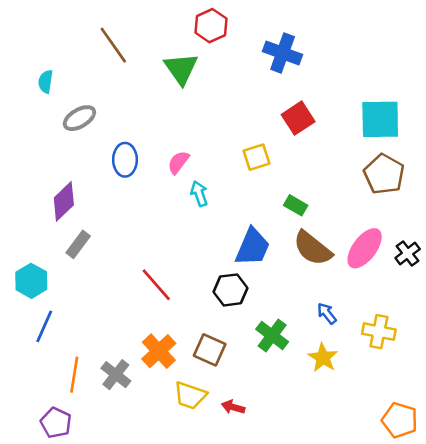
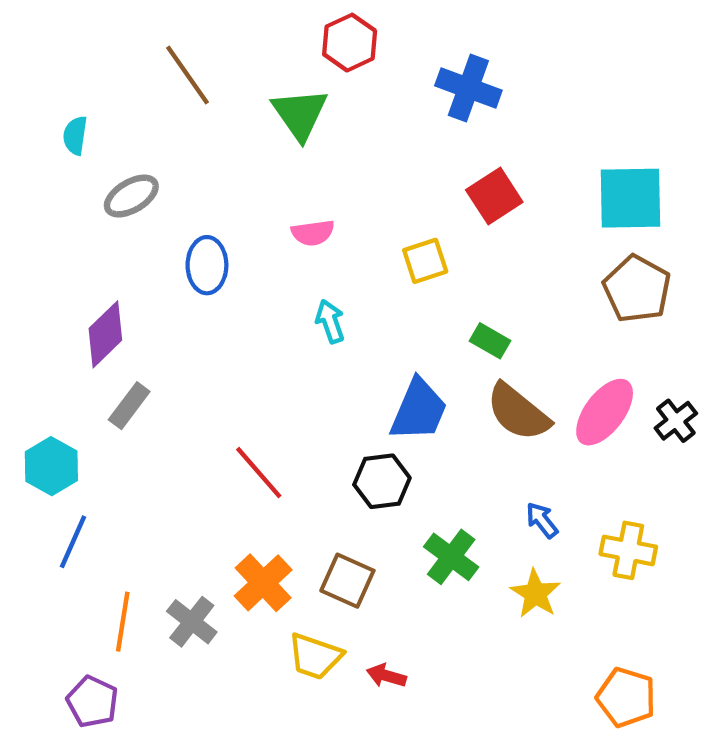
pink semicircle: (178, 162) -> (313, 233), moved, turned -135
orange pentagon: (400, 420) -> (626, 697), moved

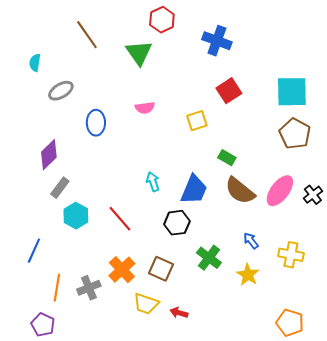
cyan arrow: (330, 321) -> (153, 182), moved
cyan hexagon: (51, 466) -> (76, 216), moved
gray cross: (192, 622) -> (89, 288), turned 30

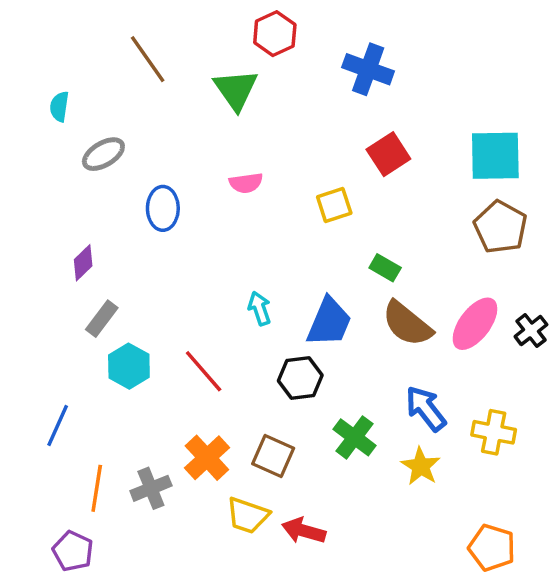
purple diamond: (49, 155) -> (83, 263), size x0.7
blue arrow: (251, 241) -> (426, 409), size x1.6
red arrow: (179, 313) -> (304, 531), size x1.4

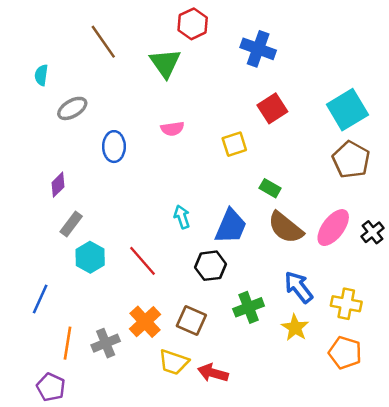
cyan square: (495, 156) -> (347, 110), turned -30
green cross: (355, 437) -> (249, 307), turned 32
orange pentagon: (492, 548) -> (345, 353), moved

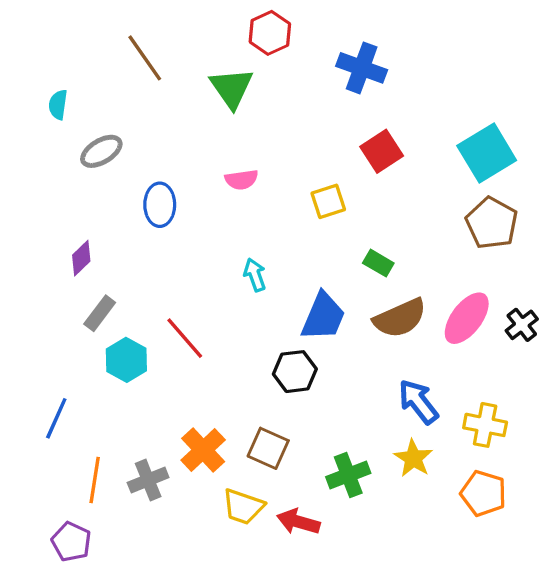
cyan arrow: (182, 217) -> (255, 275), moved
brown semicircle: (286, 228) -> (400, 318), turned -63
red line: (143, 261) -> (185, 338), moved
green cross: (249, 307) -> (348, 475), moved

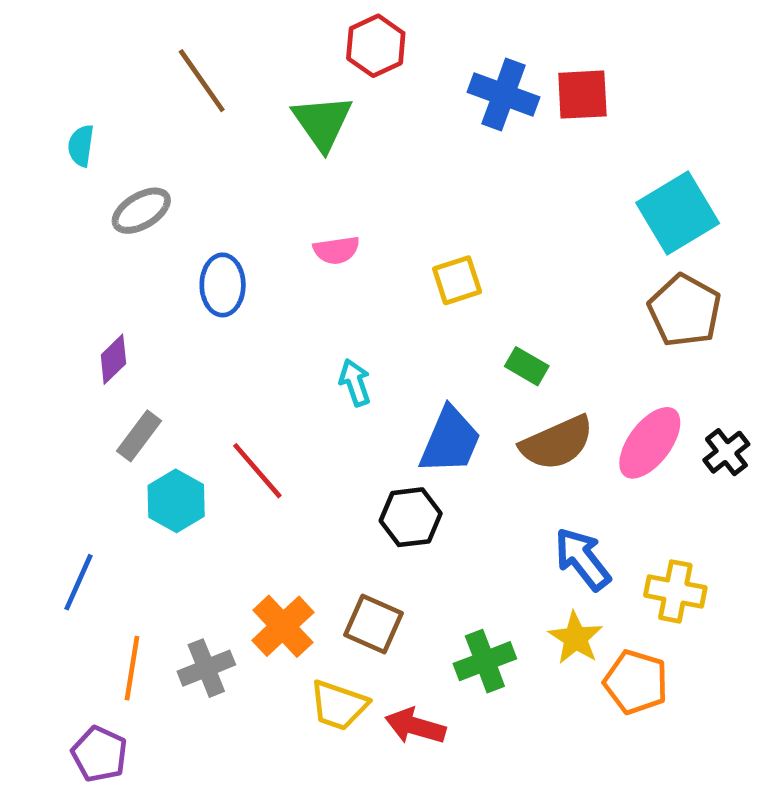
red square: (382, 151) -> (582, 95), moved, turned 30
orange pentagon: (483, 493) -> (636, 682), moved

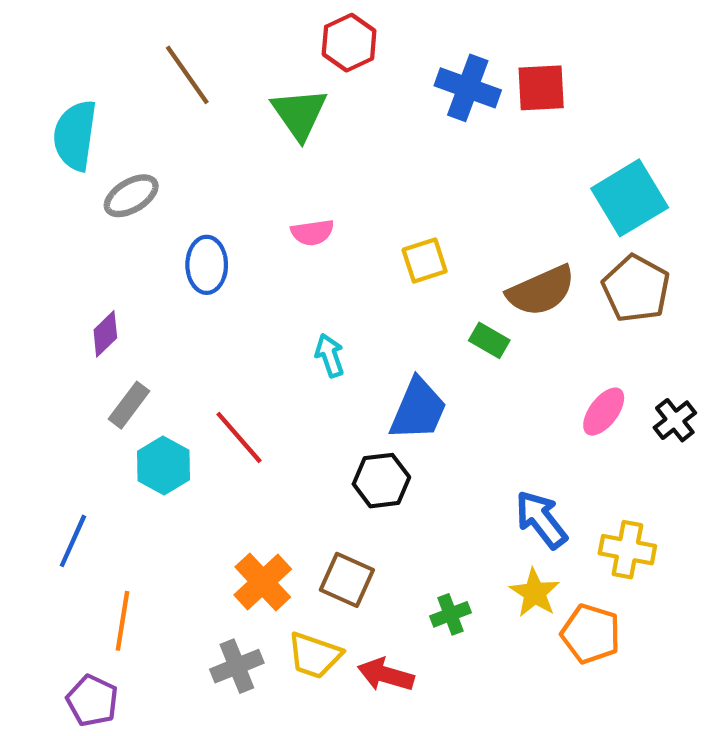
cyan semicircle: (81, 146) -> (75, 135), size x1.8
brown semicircle: (557, 443) -> (541, 291), moved
pink ellipse: (650, 443) -> (604, 412), size x0.7
green cross: (485, 661) -> (450, 614), size x0.7
gray cross: (206, 668) -> (237, 666), moved

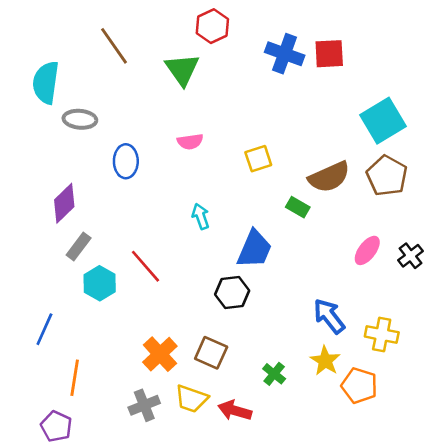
gray ellipse: (131, 196) -> (80, 119), turned 36
purple diamond: (105, 334) -> (64, 203), size x1.4
green cross: (450, 614) -> (274, 374), turned -30

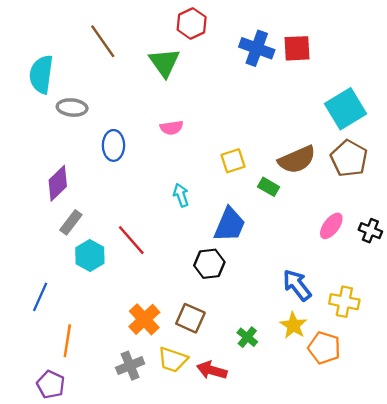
yellow square: (258, 159) -> (233, 161), moved
black cross: (411, 256) -> (370, 231), turned -30

